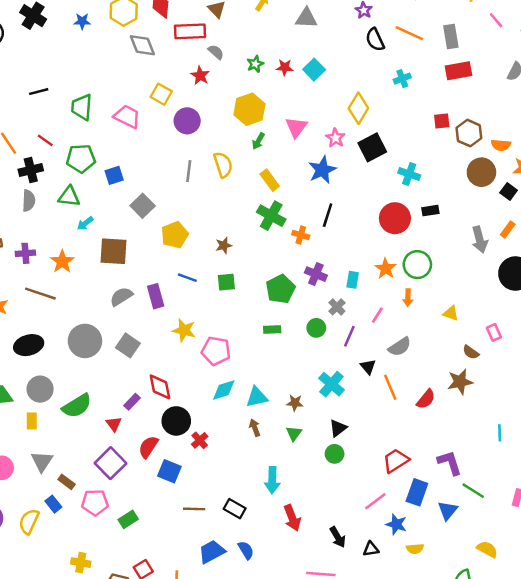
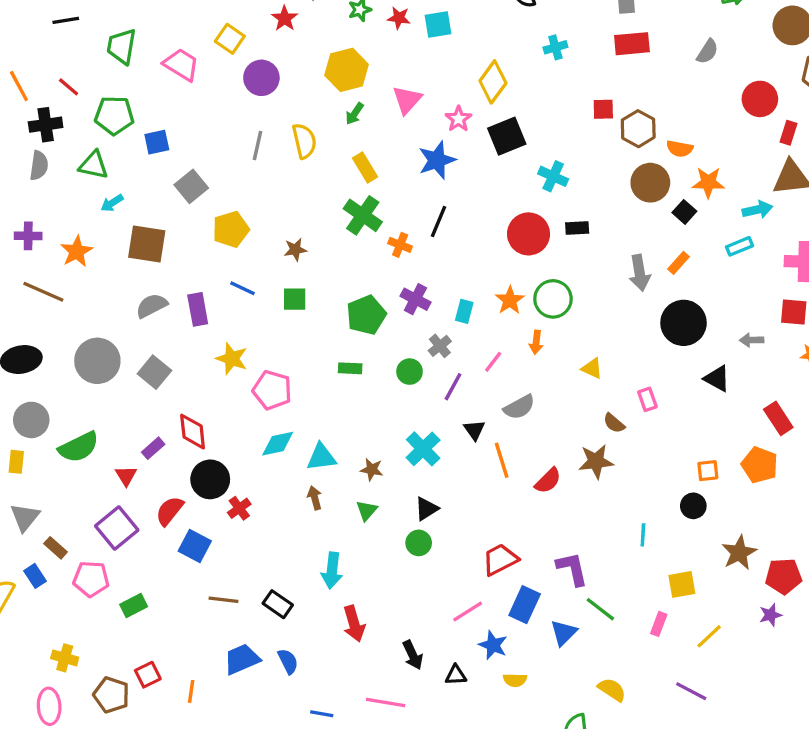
cyan square: (314, 70) -> (438, 24), turned 30

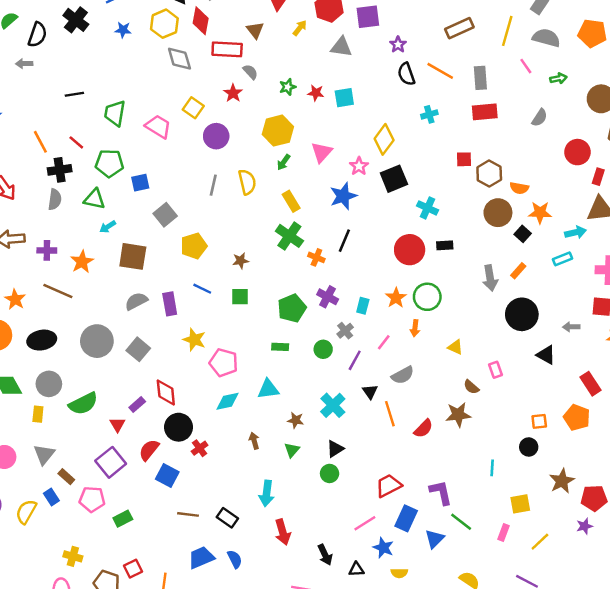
cyan triangle: (321, 457) -> (268, 389), moved

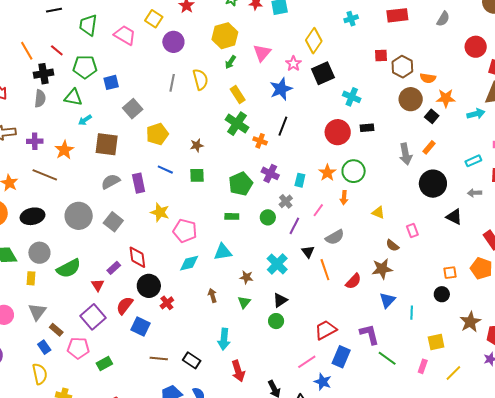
cyan rectangle: (563, 259) -> (473, 161), moved
yellow semicircle: (26, 512) -> (40, 374), moved, turned 140
blue triangle: (435, 539) -> (387, 300), moved

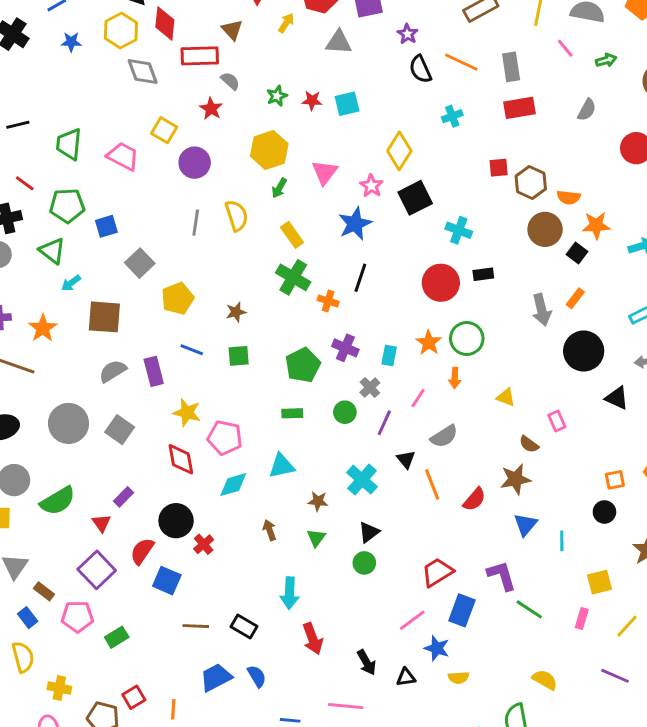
green triangle: (73, 97) -> (52, 251), turned 30
red diamond: (137, 257) -> (181, 459), moved

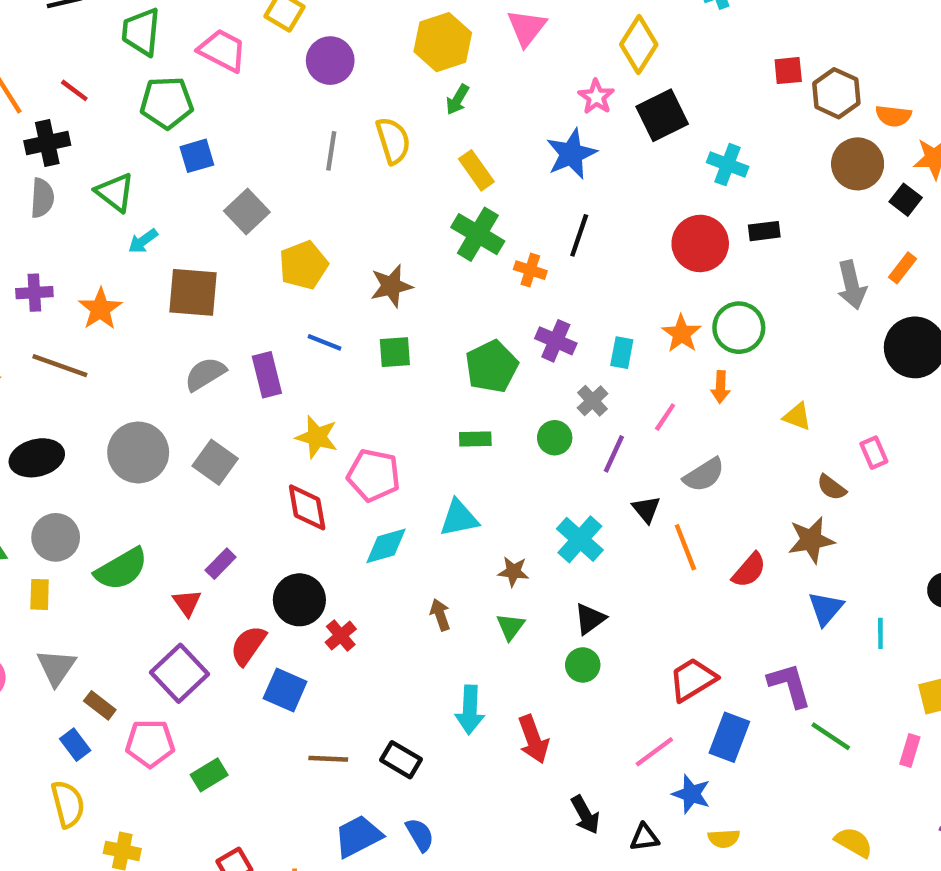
pink triangle: (325, 172) -> (527, 28), moved
green pentagon: (67, 206) -> (167, 103), moved
brown star: (236, 312) -> (391, 286), size x1.4
red arrow: (313, 639) -> (533, 739), moved

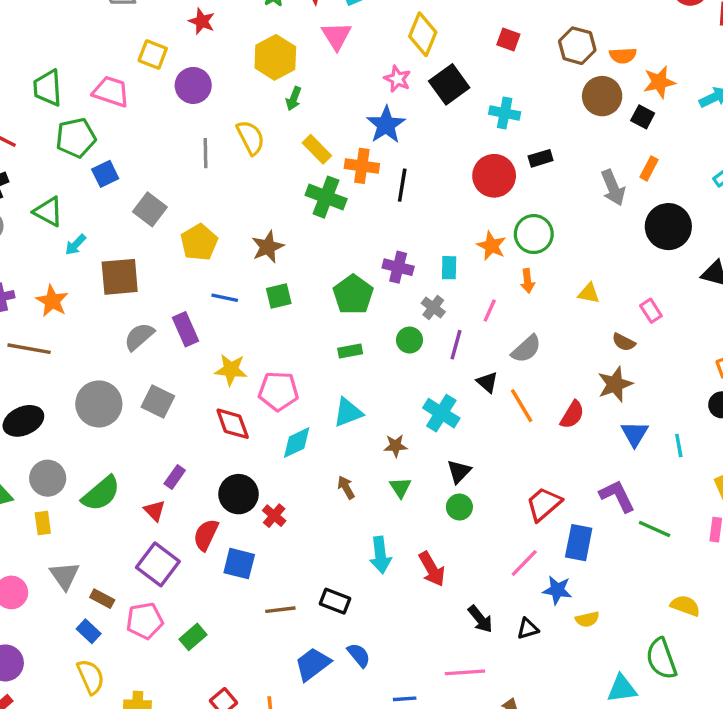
red square: (788, 71) -> (508, 39), moved, turned 35
orange cross: (530, 270) -> (362, 166), moved, size x1.4

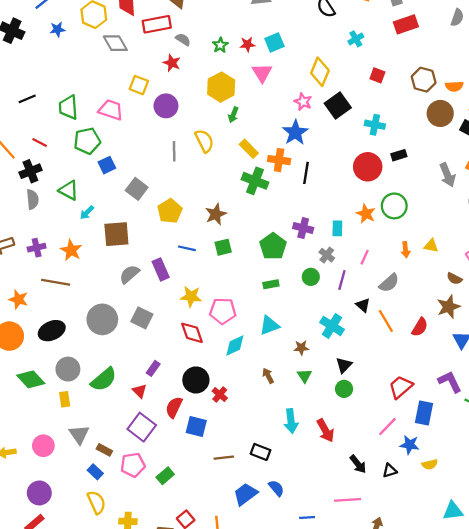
orange arrow: (528, 281) -> (406, 250), moved

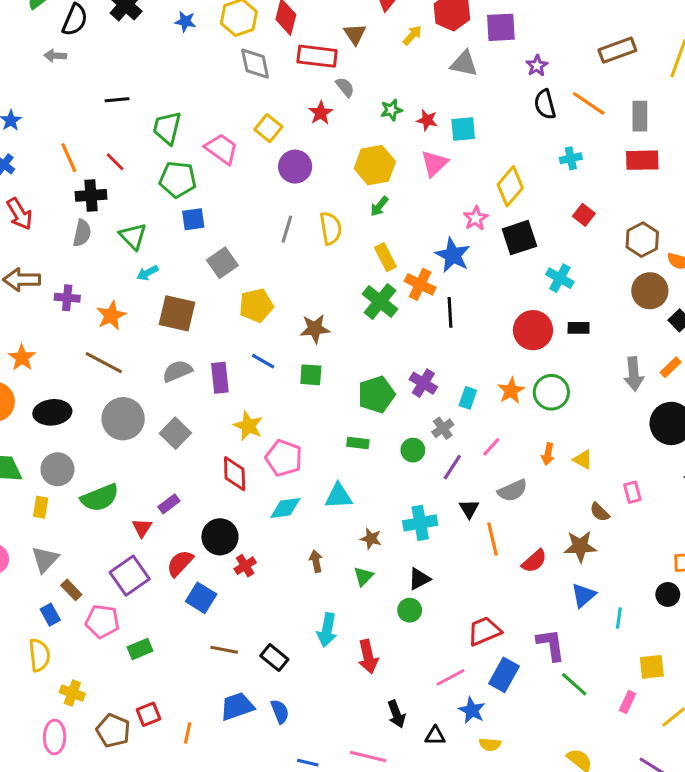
blue star: (295, 132) -> (453, 255), turned -30
black line: (306, 173) -> (450, 312), turned -30
brown line: (56, 282) -> (104, 363), moved
cyan cross: (332, 326) -> (420, 523), turned 30

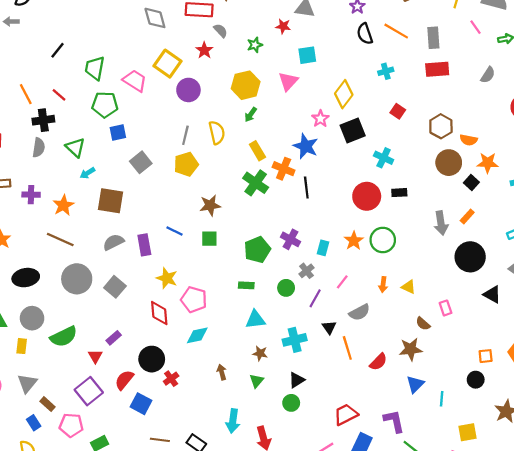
black line: (117, 100) -> (58, 50), turned -42
red star: (427, 120) -> (283, 26), moved
yellow square: (268, 128) -> (167, 64), size x1.4
yellow pentagon: (256, 305) -> (186, 164), moved
cyan triangle: (339, 496) -> (255, 320), moved

